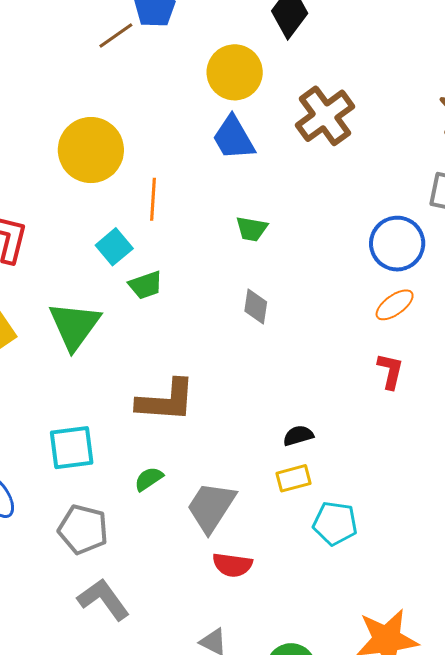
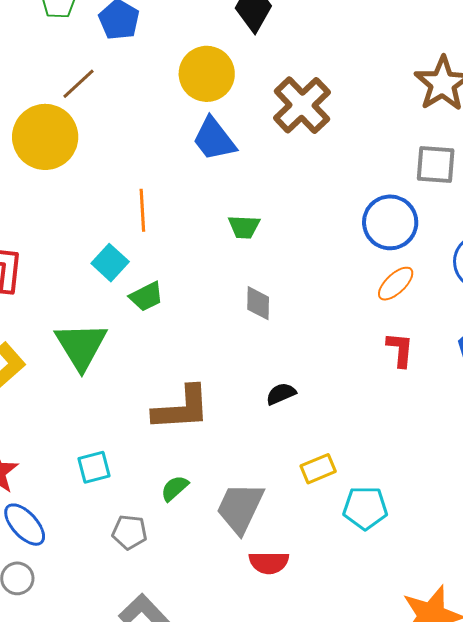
brown line: (116, 36) -> (78, 84), moved
yellow circle: (91, 150) -> (45, 137), moved
black semicircle: (298, 436) -> (281, 394), moved
cyan square: (72, 448) -> (94, 467), size x0.7
gray pentagon: (83, 529) -> (129, 532), moved, size x0.7

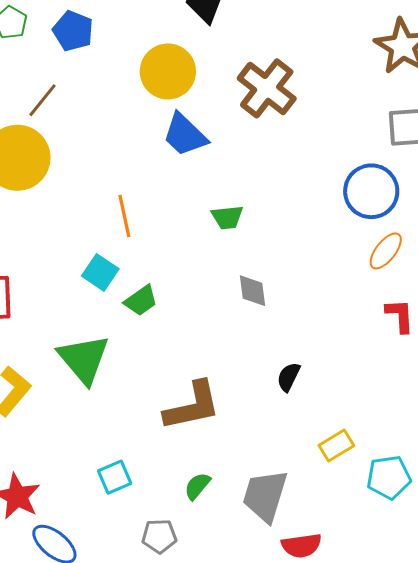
black semicircle: (281, 394) -> (289, 377), turned -32

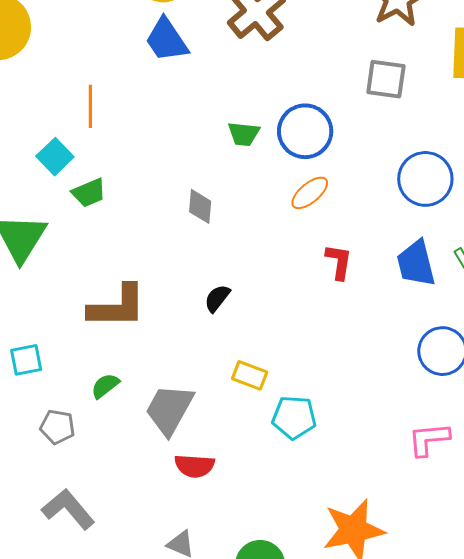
blue circle: (371, 191) -> (305, 131), moved
green trapezoid: (227, 217) -> (244, 134), moved
orange ellipse: (386, 251) -> (310, 193), moved
yellow rectangle: (336, 446) -> (250, 375), turned 40

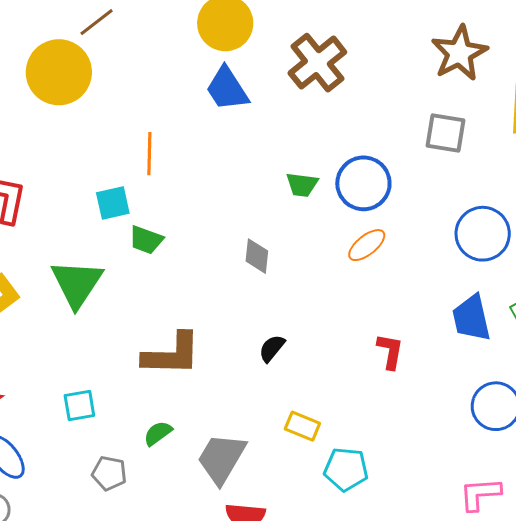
cyan square: (55, 157) -> (113, 203), turned 30
green trapezoid: (89, 193) -> (146, 240), turned 42
red L-shape: (339, 262) -> (390, 351), moved

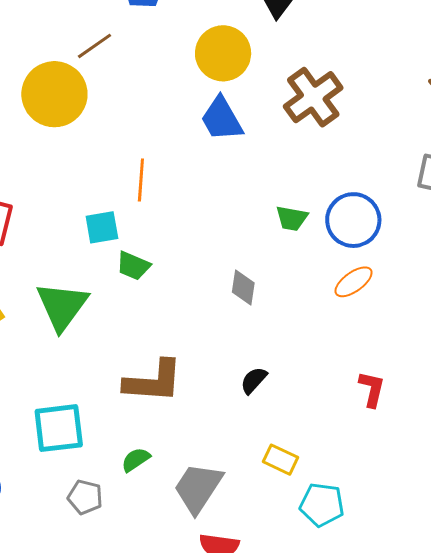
cyan square: (79, 406) -> (59, 428), size x1.6

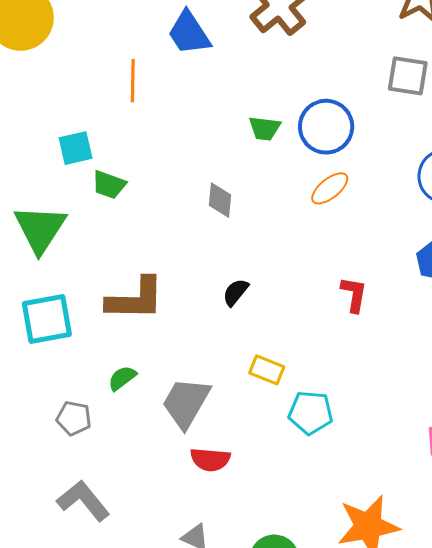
orange line: (141, 180) -> (133, 81), moved
cyan square: (59, 428) -> (47, 319), moved

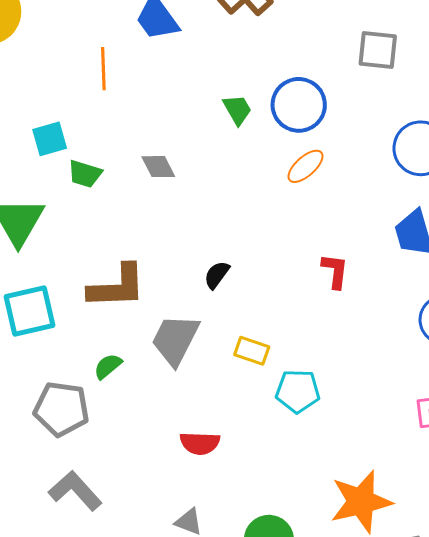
green trapezoid: (265, 128) -> (237, 110), turned -124
gray diamond: (220, 200) -> (158, 167), moved, turned -30
gray trapezoid: (186, 403) -> (175, 340), moved
gray pentagon: (74, 418) -> (61, 409), size x1.6

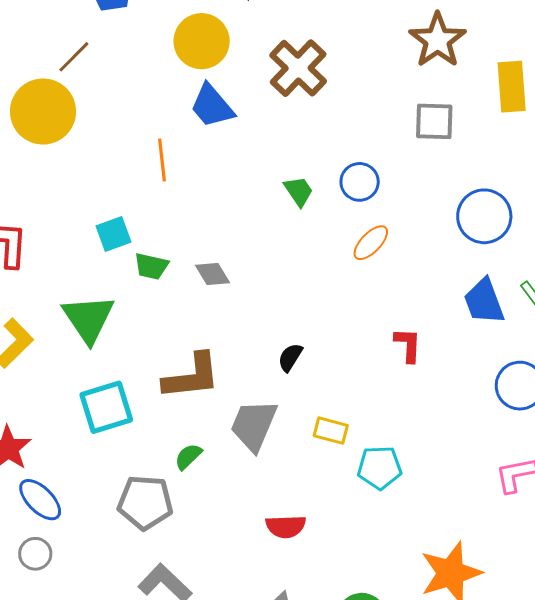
blue circle: (299, 105) -> (360, 182), size x0.7
gray diamond: (158, 167) -> (212, 274), moved

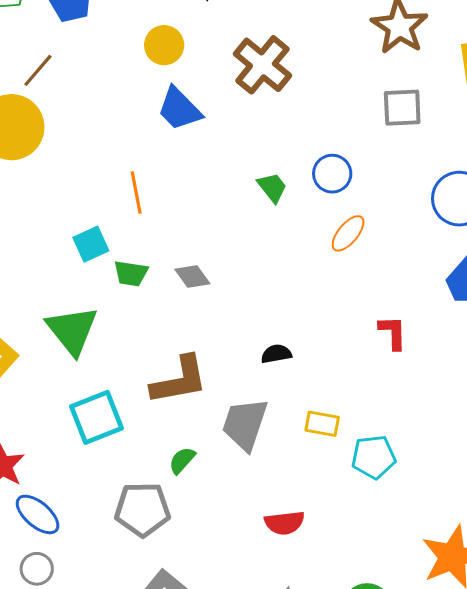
yellow circle: (202, 41) -> (164, 45), size x0.7
orange line: (162, 160) -> (136, 193), moved
black semicircle: (290, 357) -> (276, 354), turned 52

